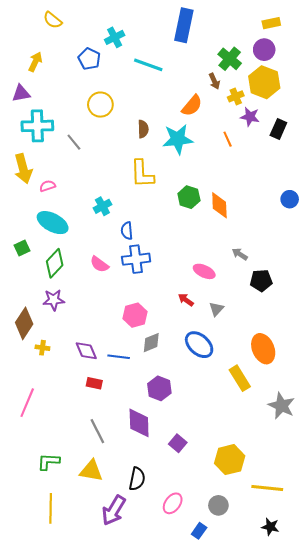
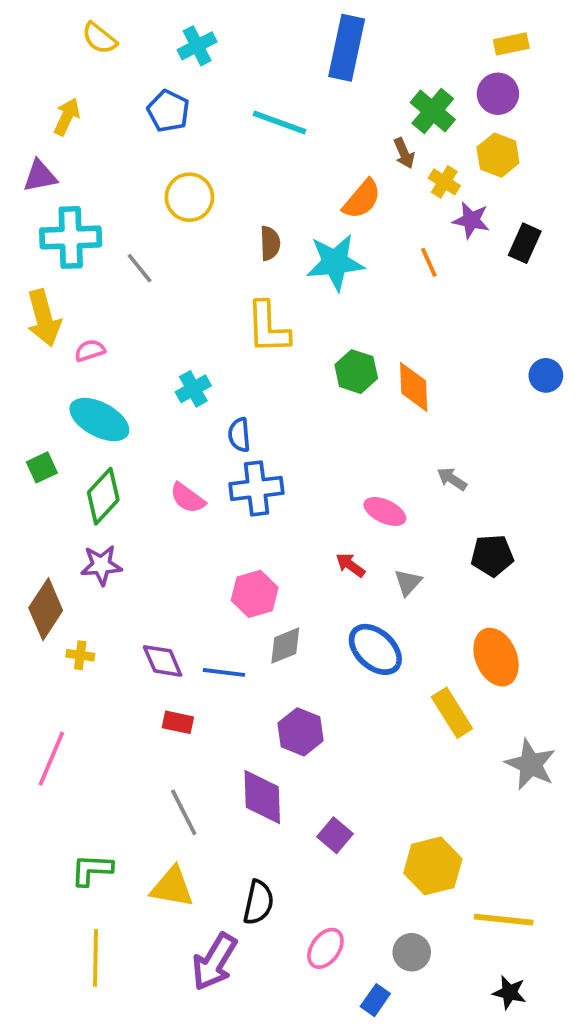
cyan cross: (115, 37) -> (197, 46), moved
yellow hexagon: (264, 82) -> (498, 155), size x0.7
yellow cross: (236, 96) -> (444, 182), turned -35
black pentagon: (261, 281) -> (492, 556), moved

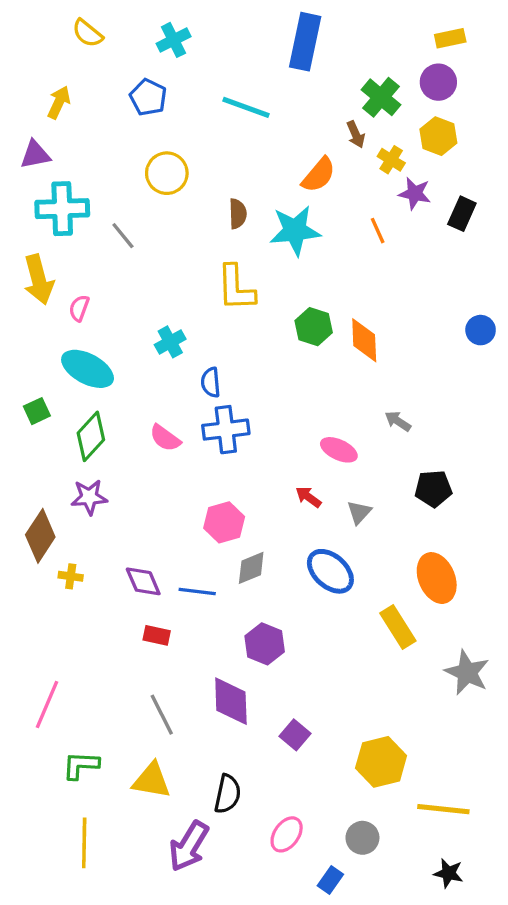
pink semicircle: (90, 351) -> (79, 308), turned -52
pink line: (51, 759) -> (47, 705), moved

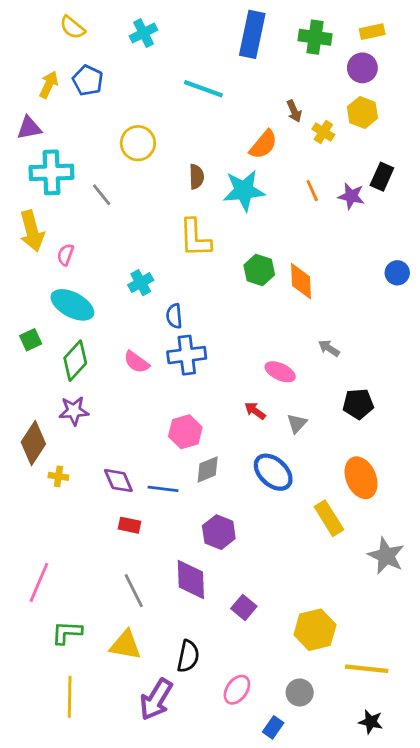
blue pentagon: (148, 97) -> (88, 80), moved
green cross: (381, 97) -> (315, 37), moved, turned -32
purple star: (415, 193) -> (351, 196), moved

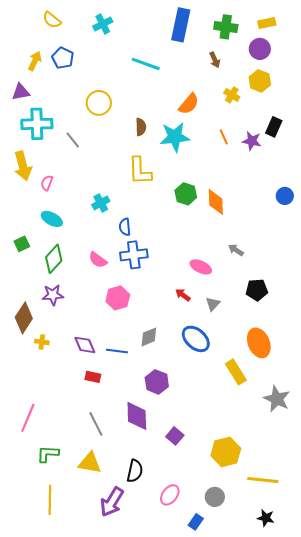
brown arrow: (294, 111) -> (215, 60), moved
cyan ellipse: (72, 305) -> (52, 219), size x0.7
pink hexagon: (185, 432) -> (118, 298), moved

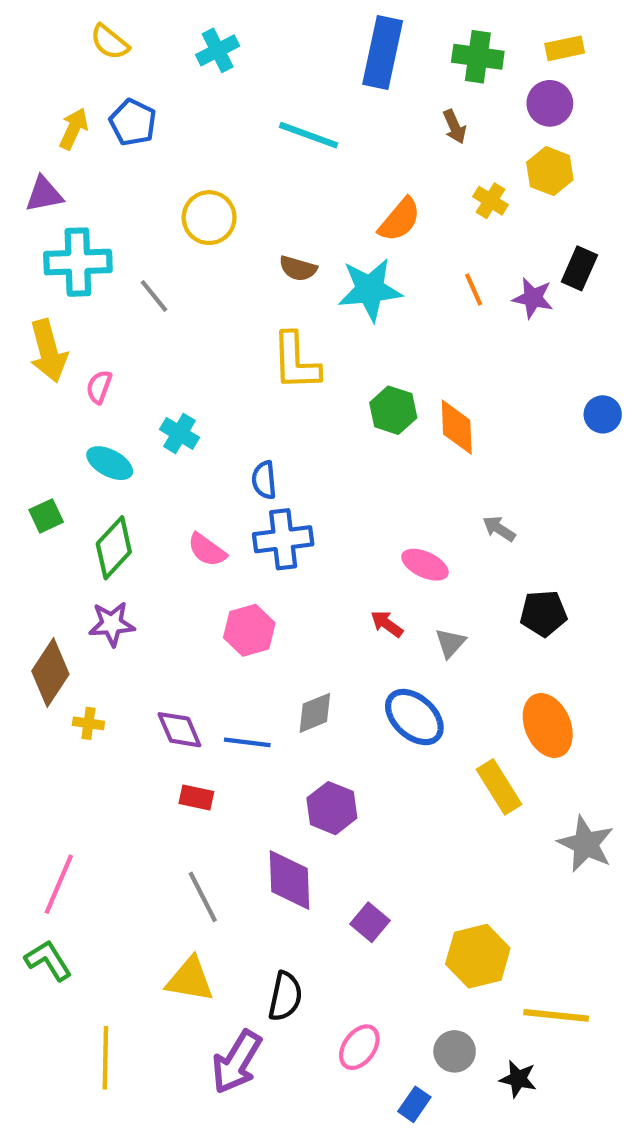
brown semicircle: (141, 127) -> (298, 268), turned 108
cyan cross: (101, 203) -> (179, 433), moved, turned -30
green L-shape: (48, 454) -> (48, 960), moved, turned 55
black star: (266, 518) -> (518, 1079), moved

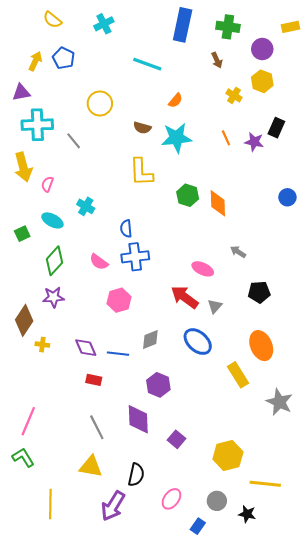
yellow rectangle: (565, 48) -> (290, 27), moved
orange semicircle: (400, 220) -> (176, 100), moved, size x0.7
green square: (46, 516) -> (22, 234), moved
red arrow: (387, 624) -> (185, 297), size x1.8

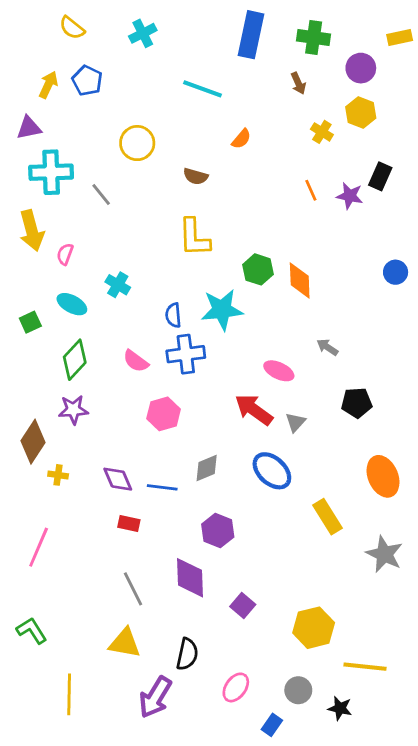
cyan star: (177, 138) -> (222, 310), moved
orange ellipse: (261, 346) -> (383, 476), moved
pink line: (28, 421) -> (39, 547), moved

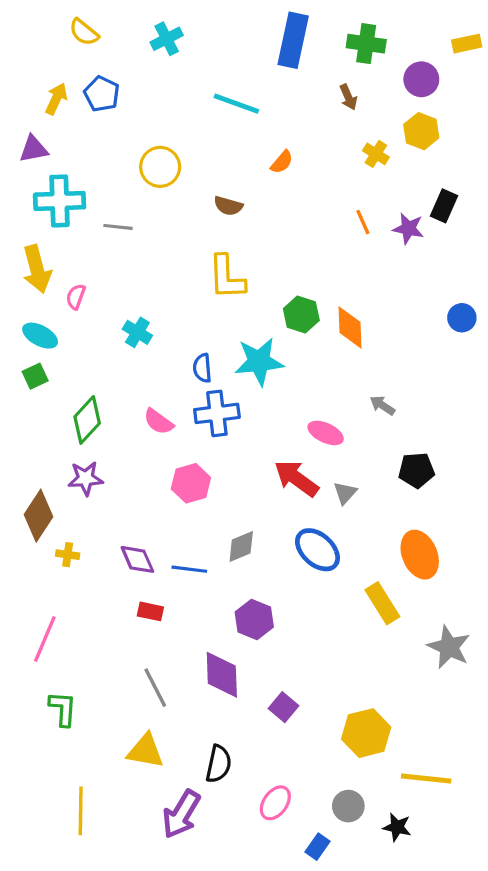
gray line: (101, 194) -> (118, 227), turned -45
cyan ellipse: (72, 304) -> (40, 336), moved
orange ellipse: (383, 476) -> (420, 555), moved
green L-shape: (32, 631) -> (63, 709), moved, turned 36

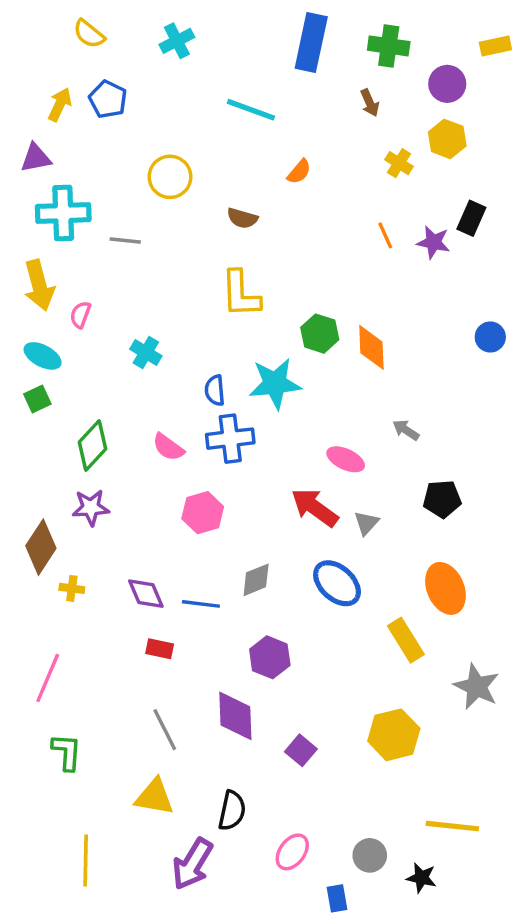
yellow hexagon: (366, 733) -> (394, 735), moved
blue rectangle: (317, 847) -> (337, 898), turned -45

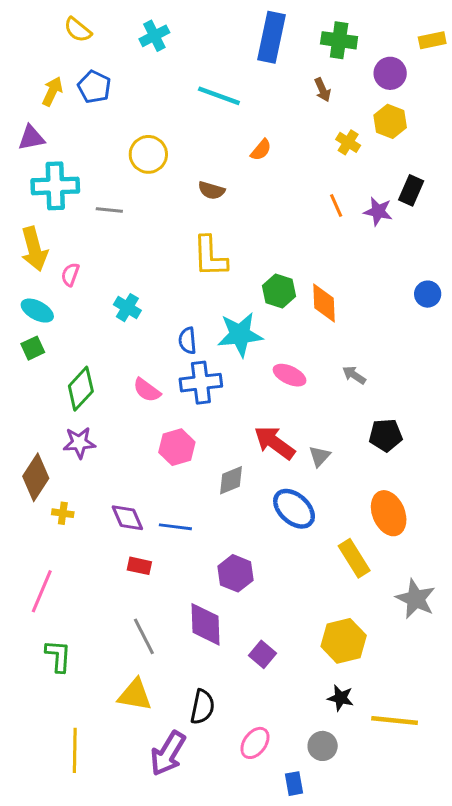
pink ellipse: (346, 459) -> (290, 375), moved
gray diamond: (256, 580) -> (231, 480), moved
black star: (421, 878) -> (341, 698), moved

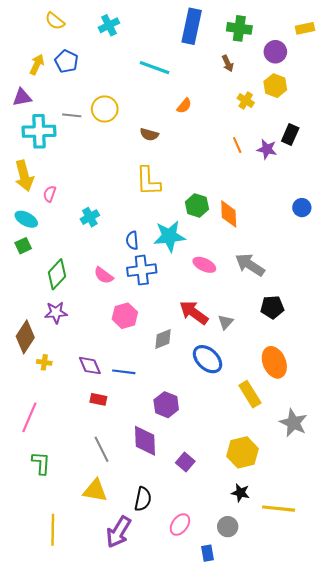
gray line: (109, 210) -> (72, 115), moved
cyan cross: (127, 308) -> (90, 217), turned 30
gray arrow: (354, 375) -> (250, 265), size x1.8

